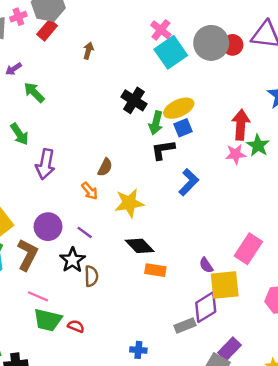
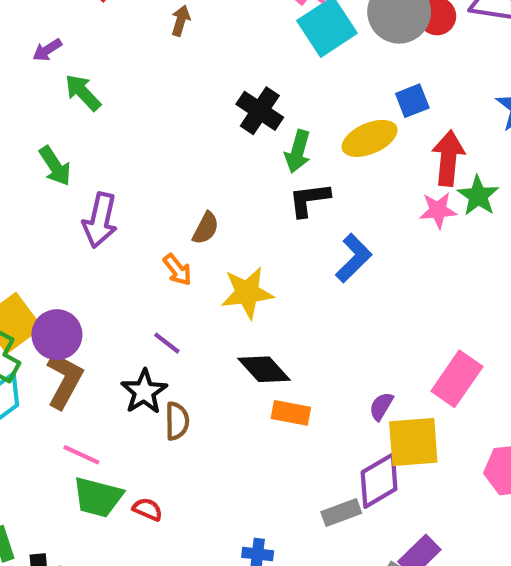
yellow ellipse: (179, 108) -> (370, 138), moved
blue square: (183, 128) -> (412, 101), moved
purple circle: (48, 227) -> (57, 335), moved
purple semicircle: (206, 265) -> (381, 406), turned 63

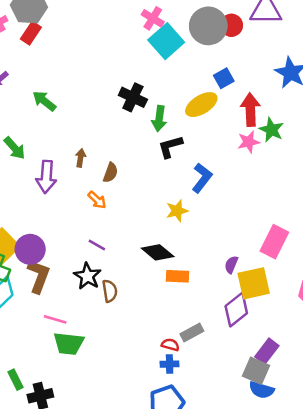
brown arrow: (181, 21) -> (80, 158), moved
green arrow: (83, 92) -> (44, 101), moved
yellow star: (247, 293) -> (177, 211), moved, size x0.7
red semicircle: (148, 509) -> (170, 345), moved
gray rectangle: (341, 513) -> (192, 333), moved

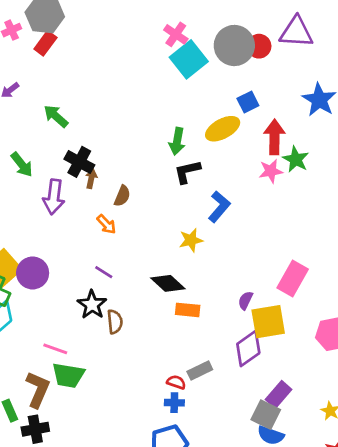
black cross: (133, 97) -> (79, 162), moved
brown L-shape: (39, 276) -> (38, 390), moved

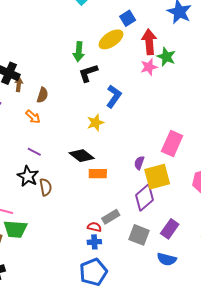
gray square: (266, 415) -> (139, 235), moved

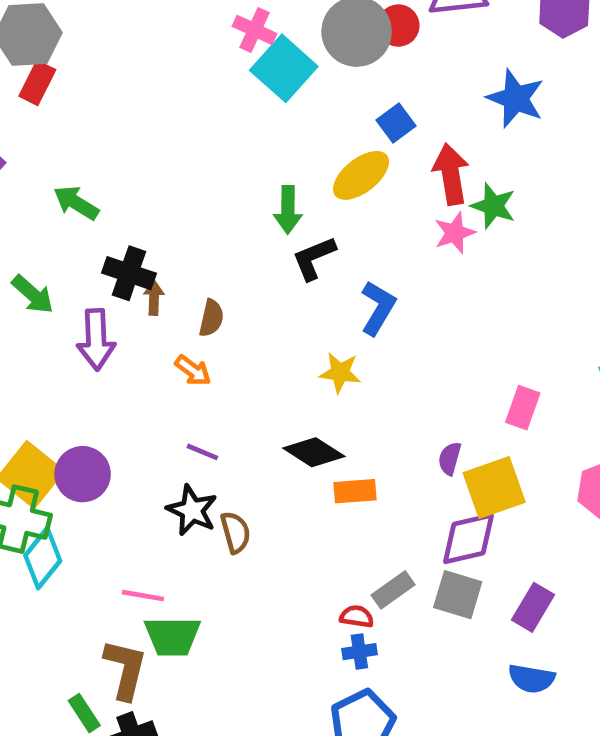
yellow star: (95, 123) -> (340, 373), turned 30
pink rectangle: (172, 144) -> (523, 408), size x0.7
purple diamond: (145, 198) -> (468, 539), turned 32
gray square: (139, 235) -> (458, 595), moved

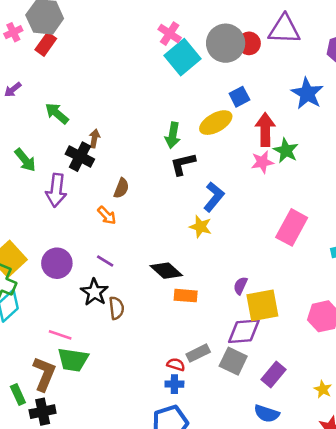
brown arrow: (154, 298) -> (94, 138), moved
yellow star: (340, 373) -> (201, 227), moved
pink rectangle: (523, 408) -> (292, 227), moved, size x1.5
purple circle: (83, 474) -> (57, 263), moved

